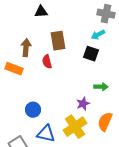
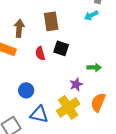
black square: (91, 54) -> (61, 48), moved
red semicircle: (47, 62) -> (40, 53), moved

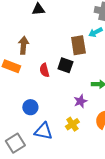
brown rectangle: (51, 21) -> (78, 45), moved
yellow cross: (68, 107) -> (72, 124), size x0.6

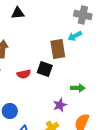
red semicircle: (44, 70) -> (24, 74), turned -88

